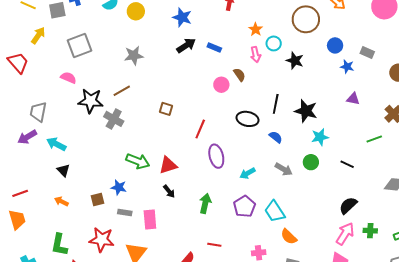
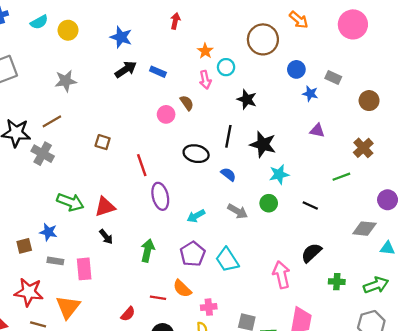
black star: (295, 61) -> (247, 99), moved
red line: (200, 129) -> (142, 165), turned -42
pink arrow: (345, 234) -> (281, 275), moved, turned -45
orange semicircle: (289, 237) -> (182, 289), moved

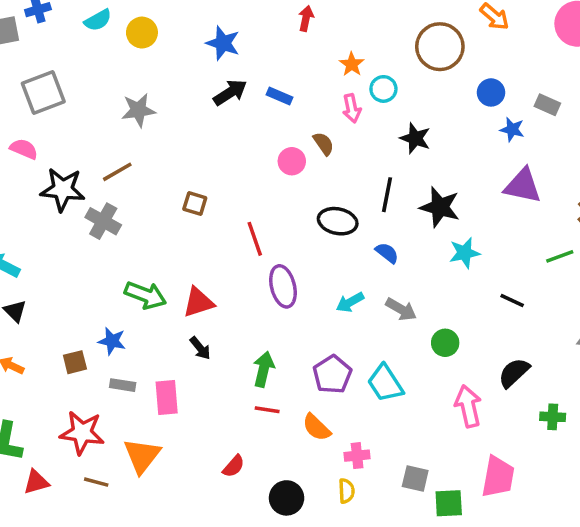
purple triangle: (317, 131) -> (523, 186), size x1.6
green circle: (269, 203) -> (445, 343), moved
cyan arrow: (196, 216) -> (350, 302), moved
red line: (158, 298) -> (267, 410), moved

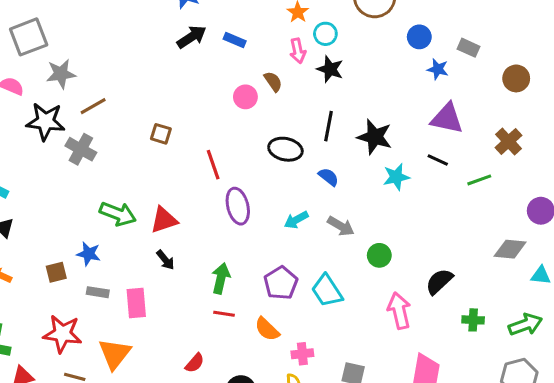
gray star: (138, 110) -> (61, 74), moved
black star: (415, 138) -> (330, 69), moved
black line: (512, 300) -> (438, 160), moved

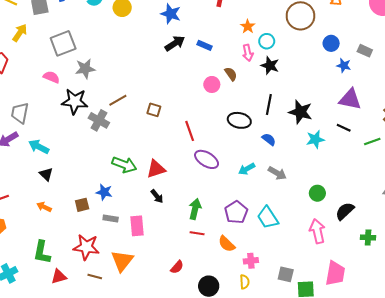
brown line: (93, 106) -> (118, 100), moved
purple ellipse: (238, 206) -> (207, 159), turned -45
green circle: (379, 255) -> (317, 193), moved

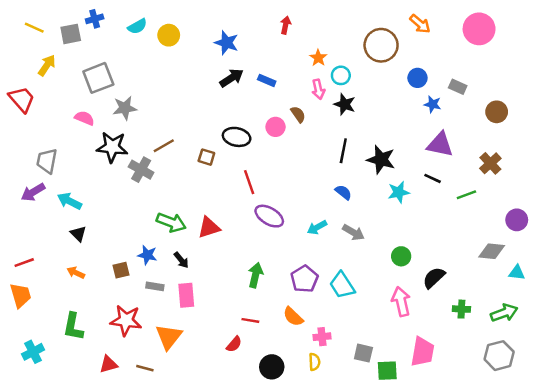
black ellipse: (239, 120) -> (237, 137), moved
black arrow: (157, 196) -> (181, 260), moved
red line: (197, 233) -> (250, 320), moved
red triangle: (59, 277) -> (108, 364), moved
brown line: (95, 277) -> (145, 368), moved

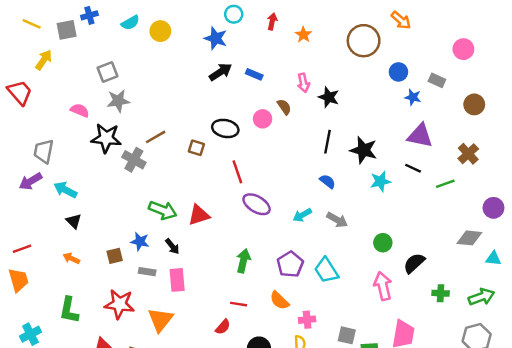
pink circle: (479, 29) -> (463, 49), moved, size x0.7
orange star: (318, 58) -> (303, 35), moved
cyan circle: (341, 75) -> (234, 14), moved
gray square: (98, 78) -> (107, 72), moved, size x0.7

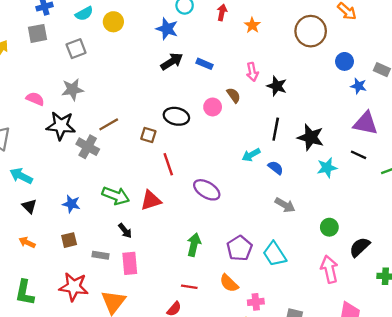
gray square: (67, 30) -> (38, 33), moved
gray square: (107, 72) -> (76, 49), moved
red line: (237, 172) -> (168, 164), moved
cyan arrow: (302, 215) -> (251, 155), moved
blue star: (140, 242) -> (71, 204), moved

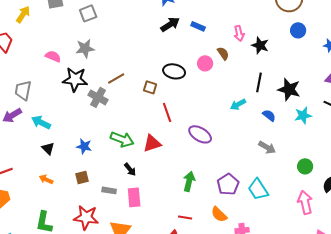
blue circle: (345, 61) -> (298, 30), moved
blue semicircle: (276, 168) -> (269, 115), moved

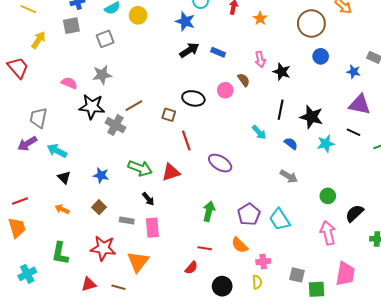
cyan arrow: (238, 104) -> (259, 132), turned -105
brown square: (82, 177) -> (99, 207), turned -32

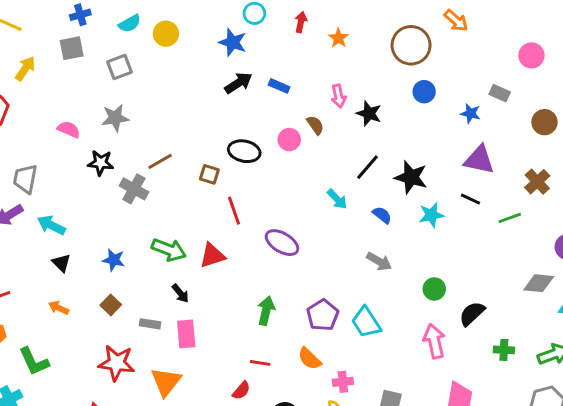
black star: (92, 107) -> (101, 163), size x0.7
black line: (281, 110) -> (368, 167), turned 30
green L-shape: (60, 253) -> (34, 362), moved, turned -35

